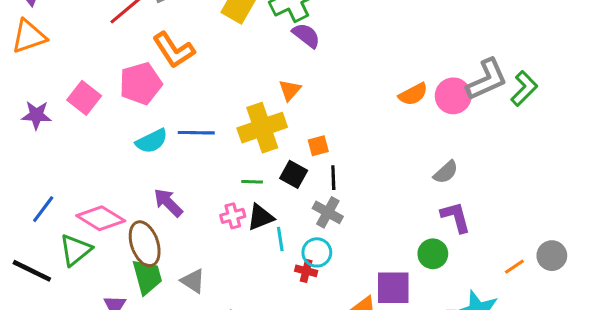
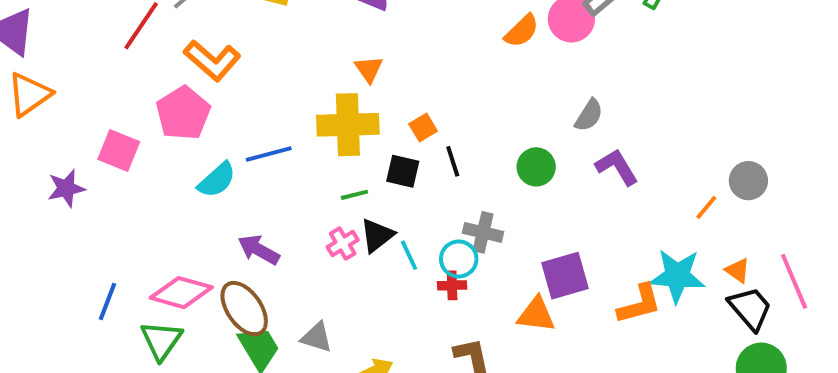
yellow cross: (262, 128) -> (348, 125), turned 33
gray cross: (328, 212) -> (483, 232), moved
green circle: (433, 254) -> (536, 167), moved

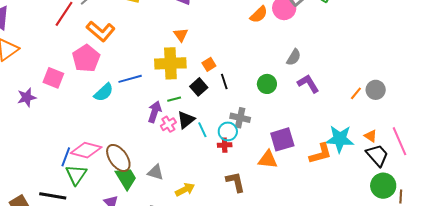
black square: (403, 171) -> (199, 87), turned 36
orange line: (706, 207) -> (356, 93), moved
purple arrow: (259, 250) -> (155, 112), moved, turned 80
blue line: (107, 301) -> (66, 157), moved

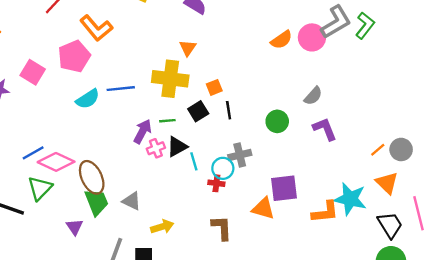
gray cross: (240, 118) -> (240, 155), turned -36
orange triangle: (371, 136) -> (387, 183), moved, size x1.5
blue line: (66, 157) -> (33, 153), moved, turned 30

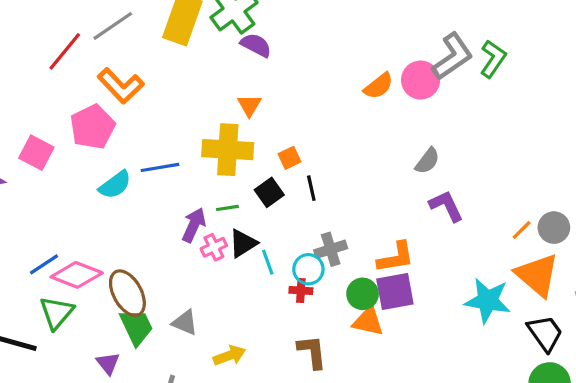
green circle: (277, 121) -> (363, 294), moved
orange triangle: (387, 183) -> (537, 275), size x1.4
orange L-shape: (325, 212) -> (396, 257), moved

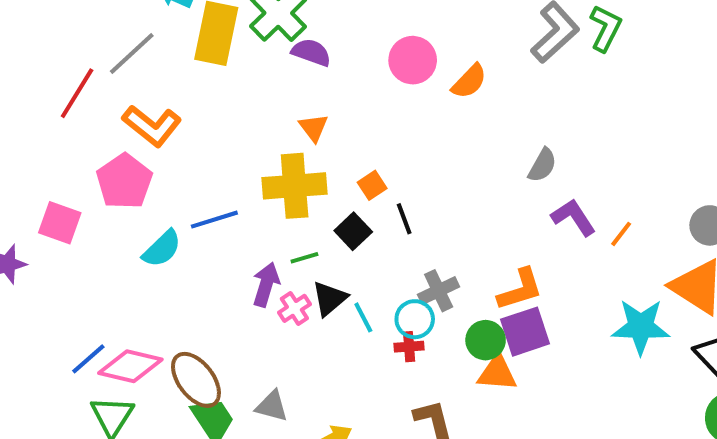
pink circle: (421, 80) -> (413, 60), moved
orange line: (522, 230) -> (621, 234), moved

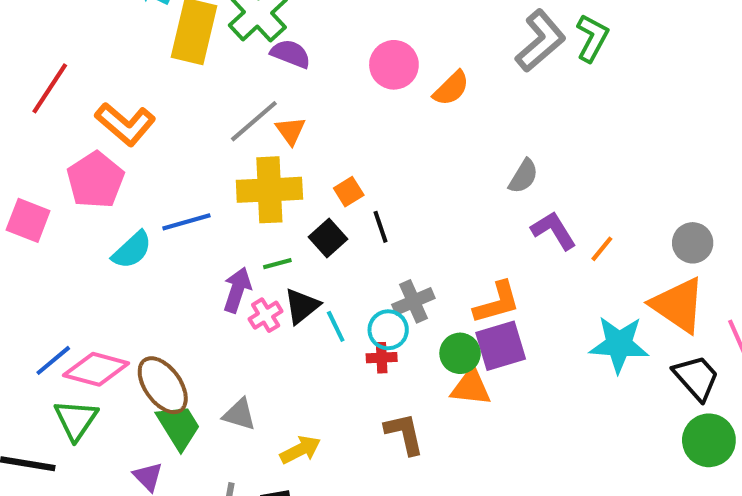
gray line: (132, 54) -> (254, 121), moved

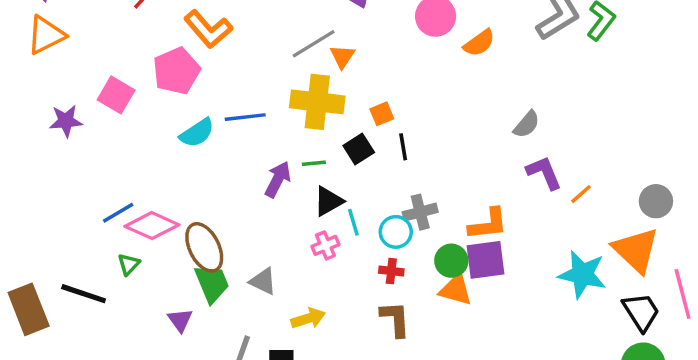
pink cross: (266, 315) -> (325, 245), moved
red cross: (382, 358) -> (391, 271), moved
green triangle: (76, 420) -> (129, 264), size x0.6

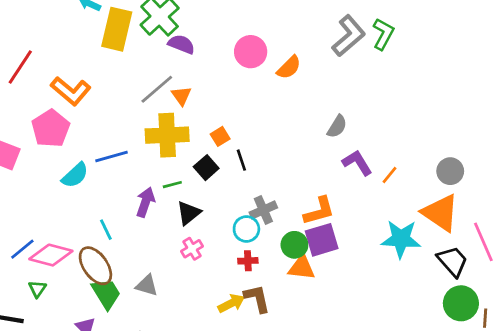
cyan line: (353, 222) -> (106, 230), moved
yellow arrow: (308, 318) -> (231, 303), moved

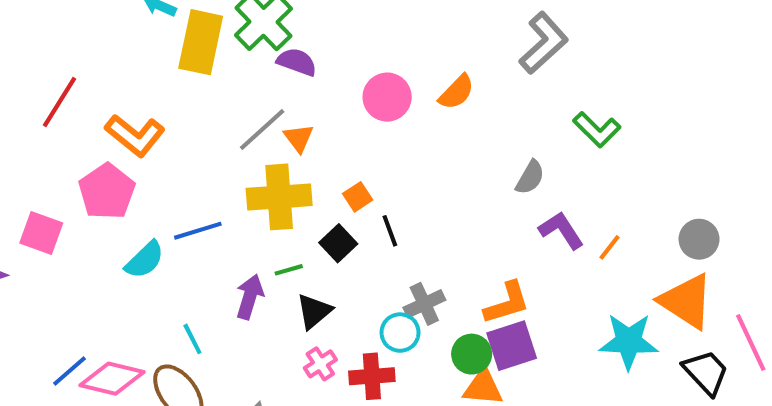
green L-shape: (383, 34) -> (597, 130), moved, turned 108
pink circle: (251, 52) -> (387, 97), moved
red cross: (248, 261) -> (372, 376), moved, size x1.5

